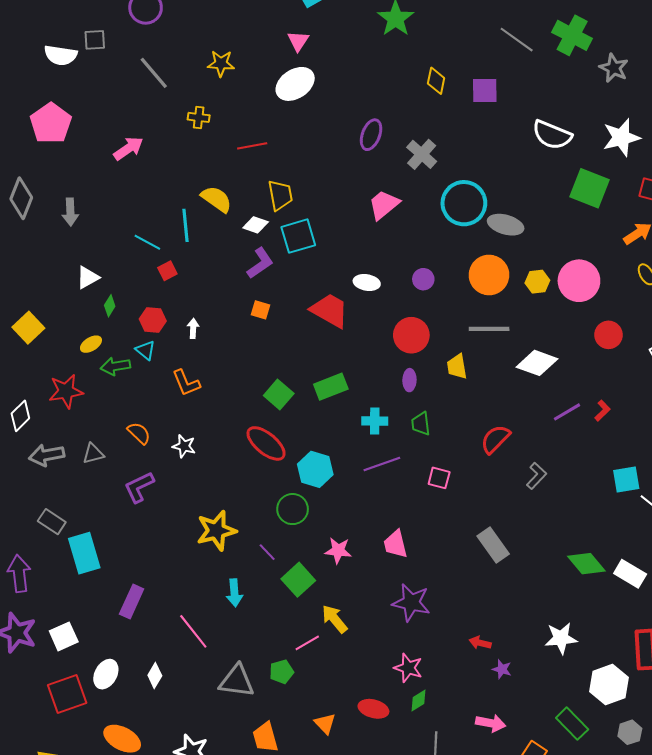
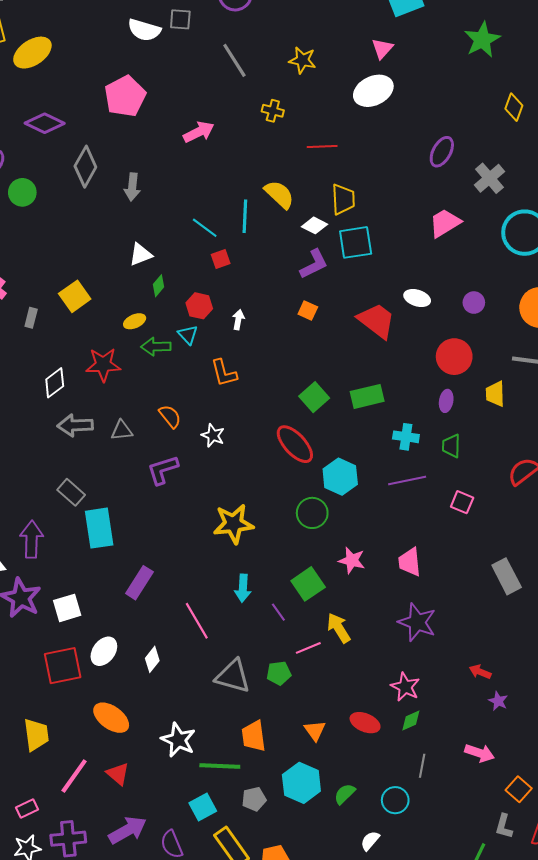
purple line: (267, 552) -> (278, 612), moved

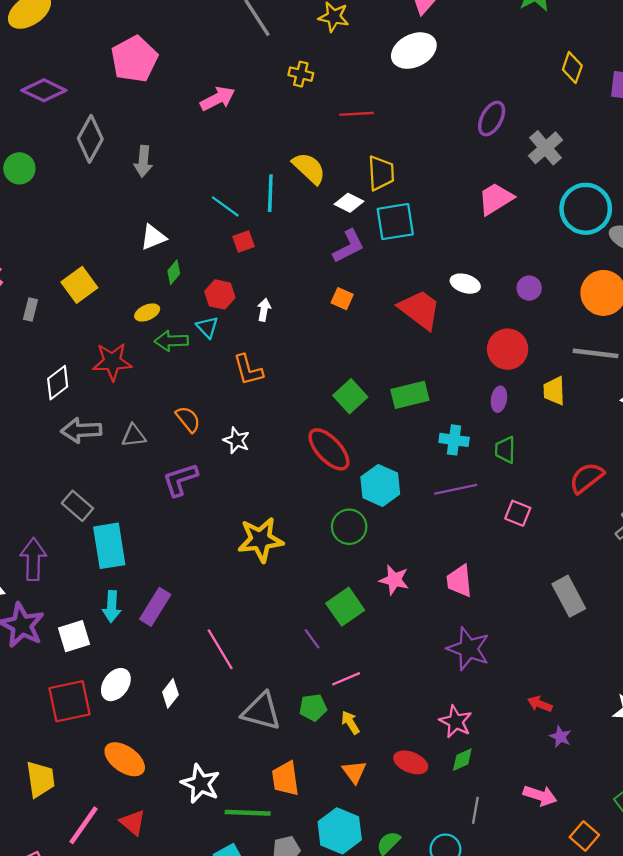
cyan arrow: (243, 588) -> (112, 607), moved
yellow arrow: (339, 628) -> (350, 722), moved, size x0.7

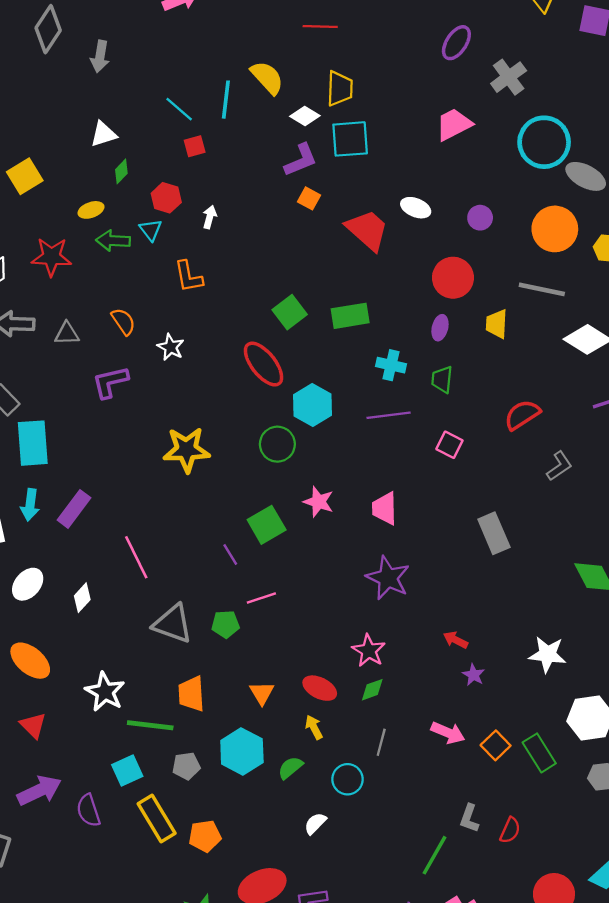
orange square: (342, 299) -> (309, 198), moved
yellow arrow: (350, 722) -> (314, 727), moved
orange square: (584, 836) -> (496, 745), moved

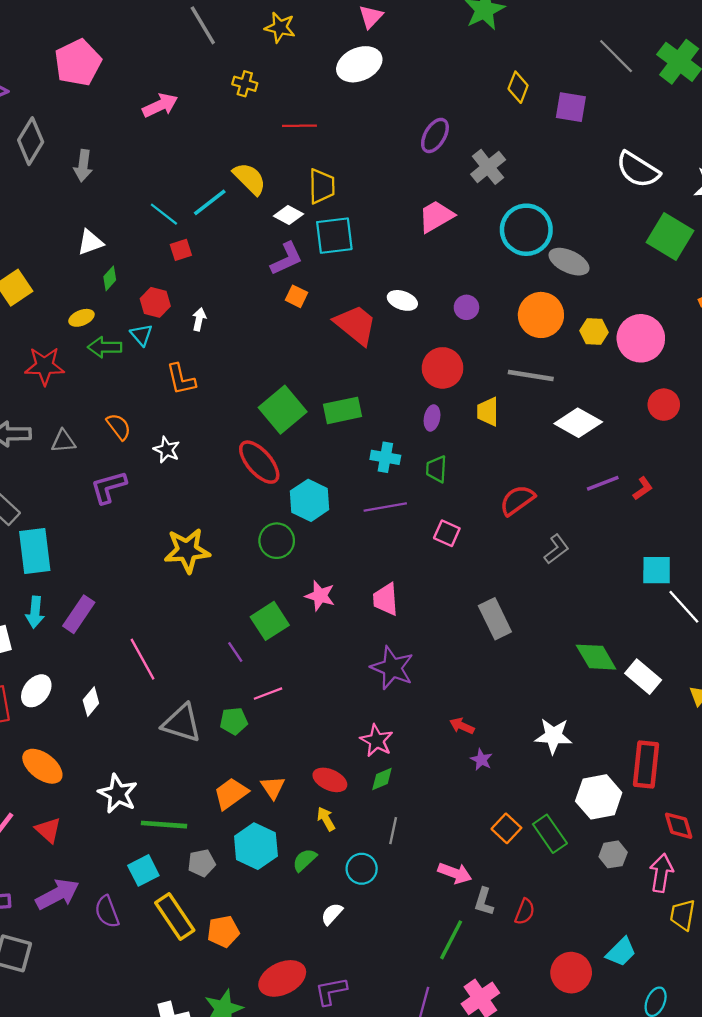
cyan line: (226, 100) -> (210, 202), turned 48
green square: (290, 312) -> (283, 410), size x1.4
orange trapezoid: (191, 694) -> (231, 794), moved, turned 60
pink arrow: (448, 733) -> (455, 873), moved

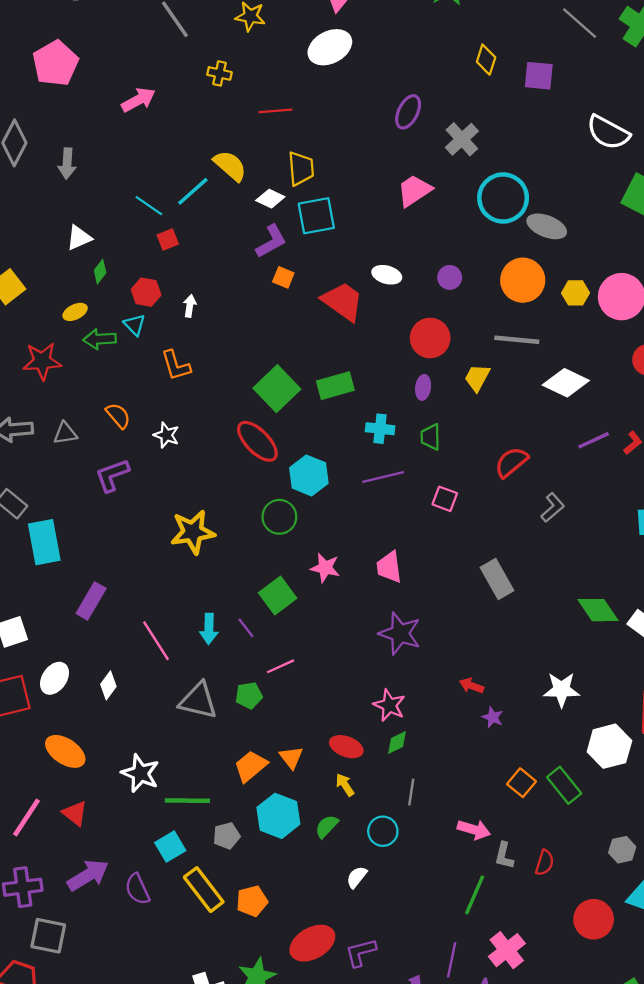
yellow trapezoid: (488, 412) -> (477, 378), turned 32
cyan arrow: (35, 612) -> (209, 629), moved
gray hexagon: (613, 854) -> (622, 850), moved

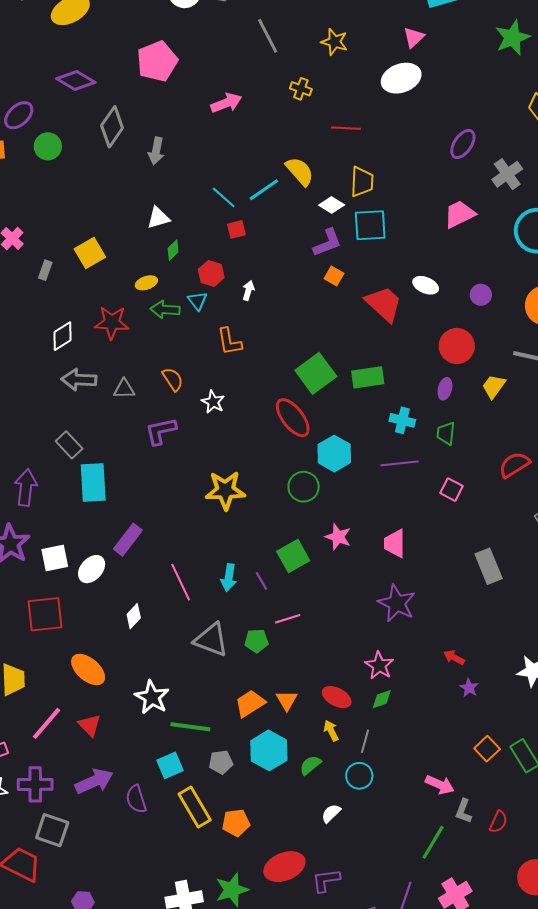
white ellipse: (55, 678) -> (92, 569), moved
gray line: (411, 792) -> (365, 741), moved

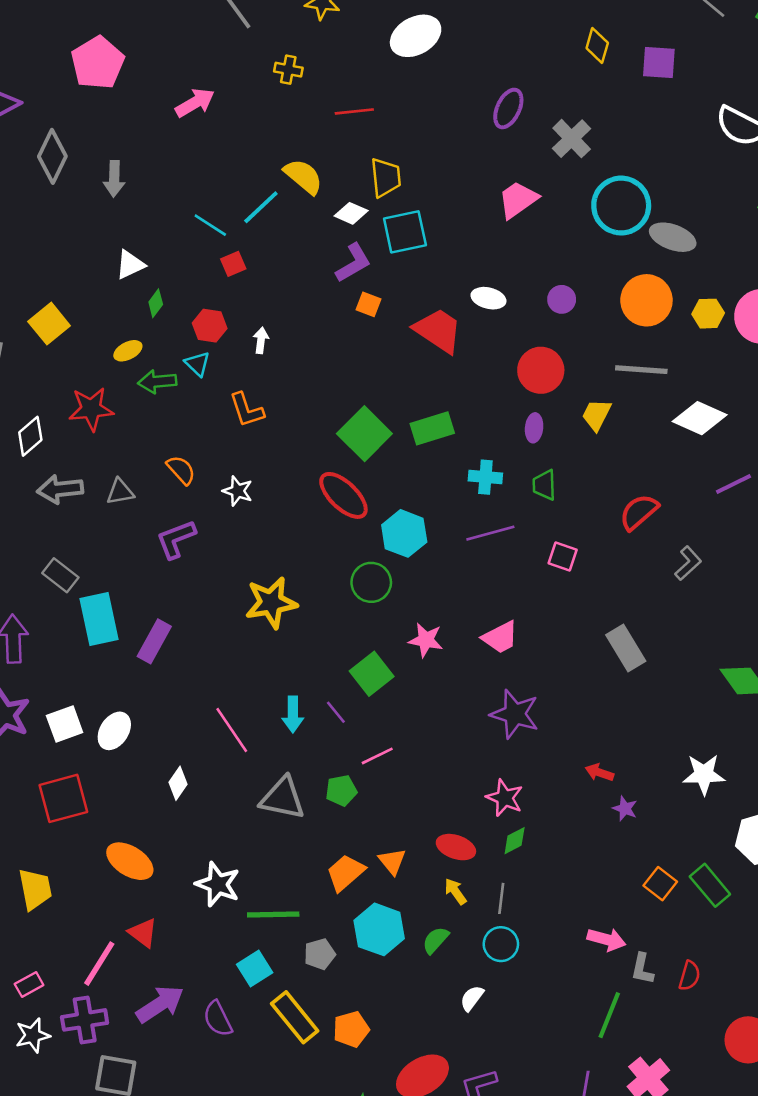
purple rectangle: (128, 540) -> (154, 641), moved
pink trapezoid: (395, 543) -> (500, 637), turned -108
pink line: (46, 723) -> (99, 964), moved

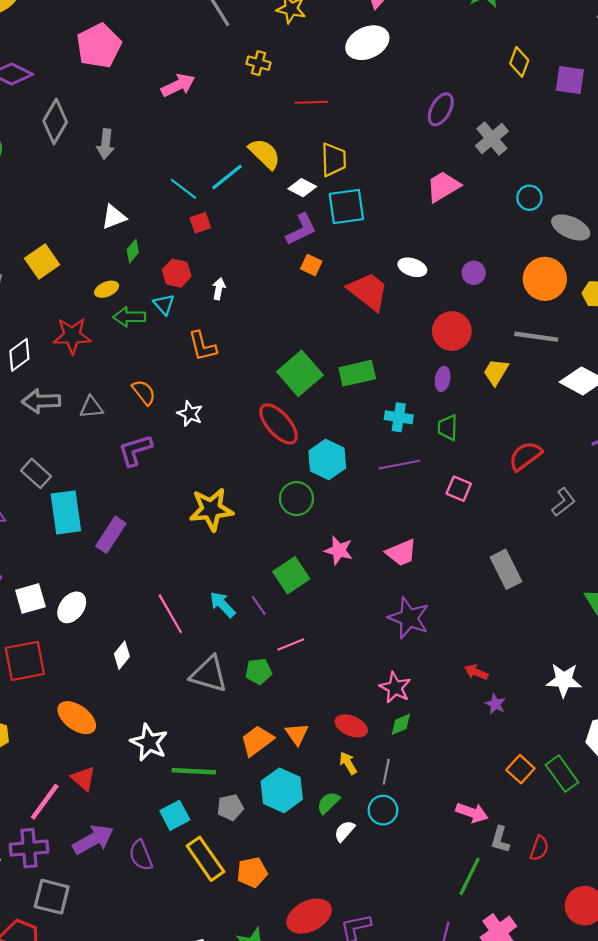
cyan circle: (621, 206) -> (529, 198), size x0.5
cyan arrow: (293, 714) -> (223, 605), turned 132
white semicircle: (472, 998) -> (344, 831), moved

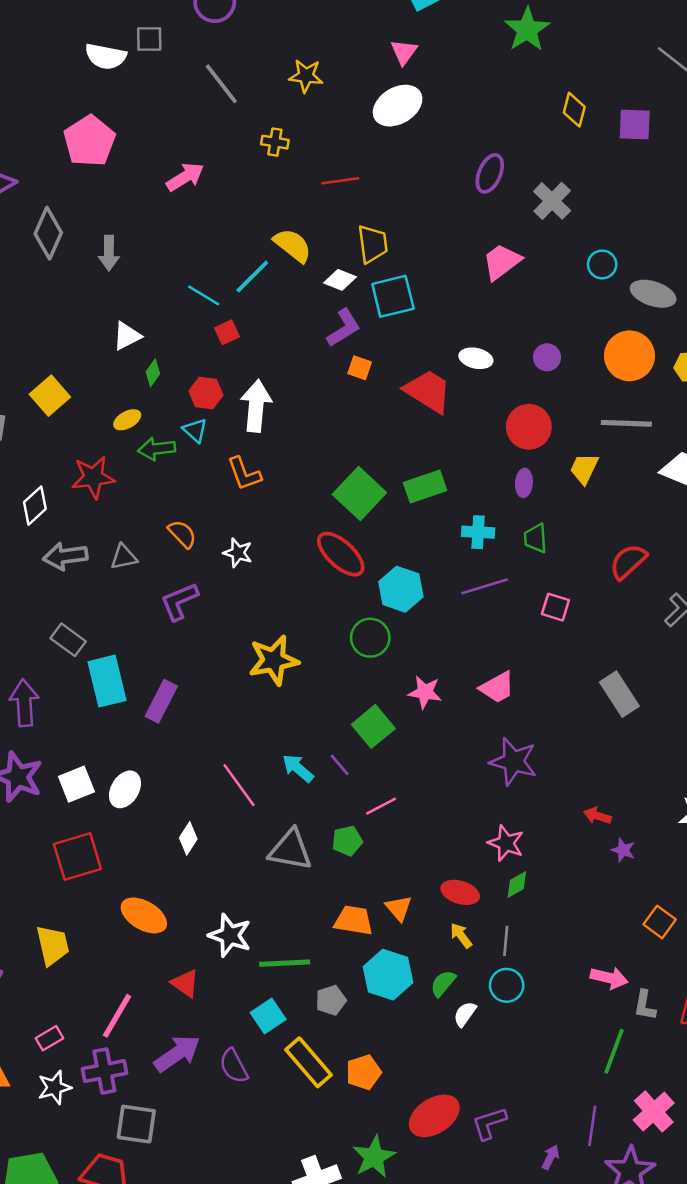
white arrow: (219, 289) -> (256, 406), size x2.0
orange trapezoid: (257, 741) -> (354, 920), turned 52
red triangle: (83, 778) -> (185, 983), moved

